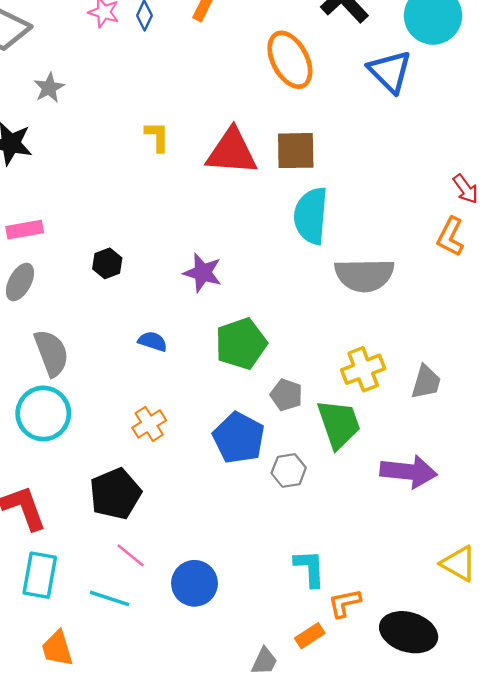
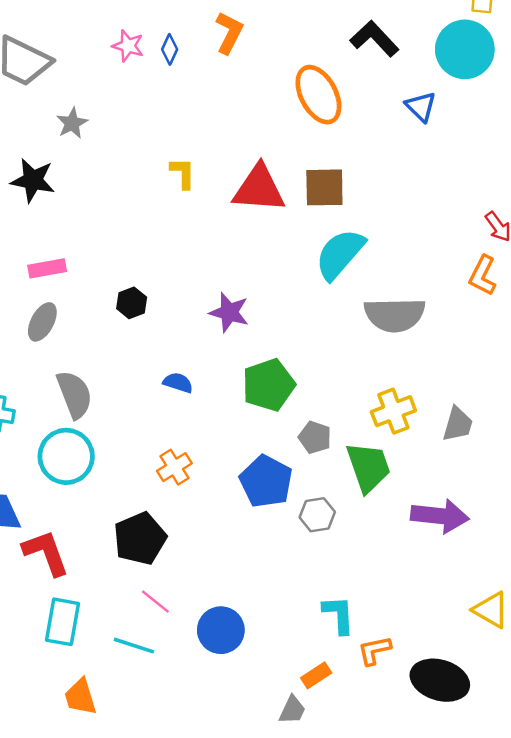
blue triangle: (390, 71) -> (421, 106), size x0.7
cyan semicircle: (311, 216) -> (340, 254), turned 36
orange rectangle: (310, 636) -> (316, 675), moved

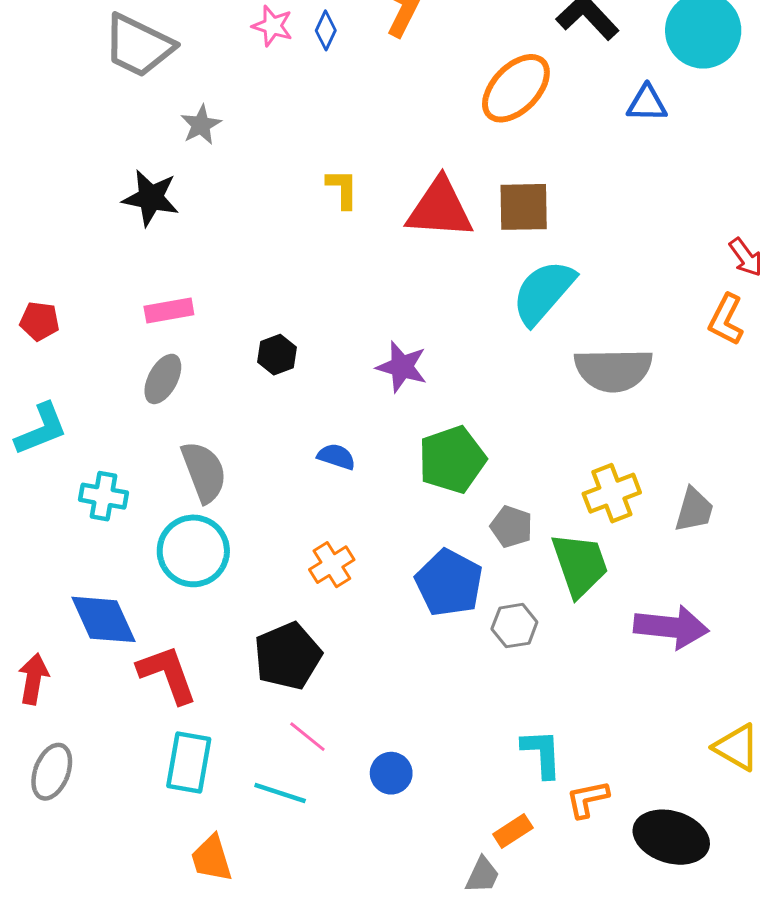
orange ellipse: (318, 95) -> (516, 88), turned 72
blue triangle: (421, 106) -> (647, 103), turned -44
blue circle: (221, 630) -> (391, 773), size x0.7

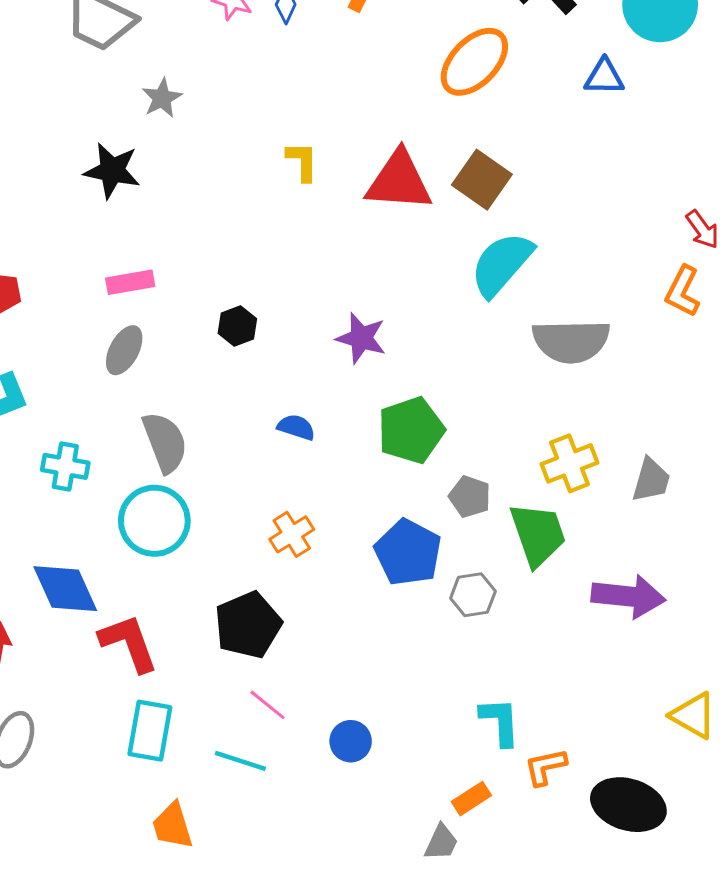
brown square: (524, 207) -> (482, 180), turned 36

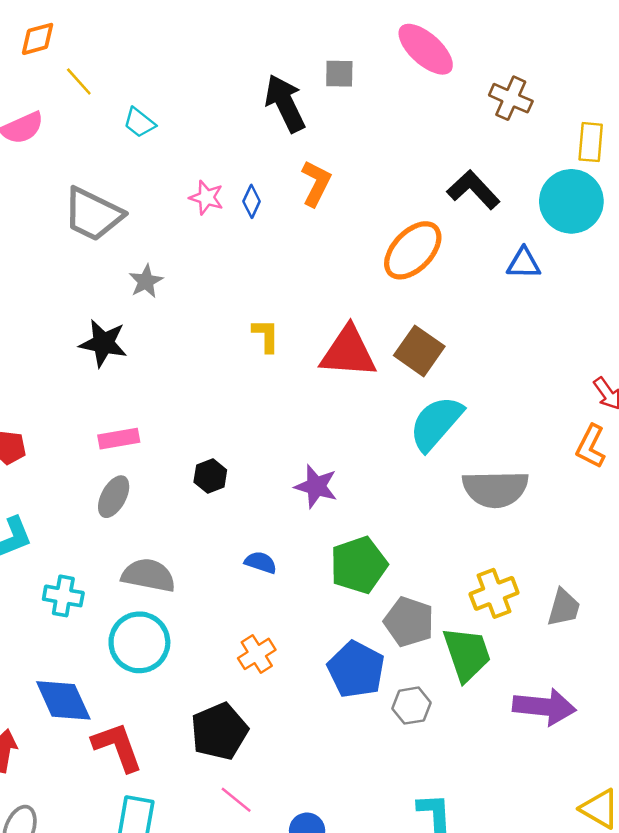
gray semicircle: (165, 442) -> (148, 575), turned -58
gray pentagon: (470, 497) -> (409, 622), size x1.4

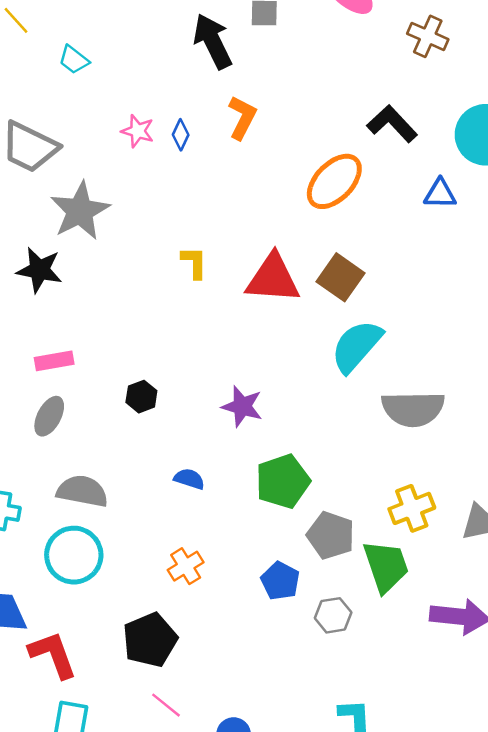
gray star: (146, 281) -> (80, 211), size x1.8
blue pentagon: (356, 669) -> (280, 581), size x0.7

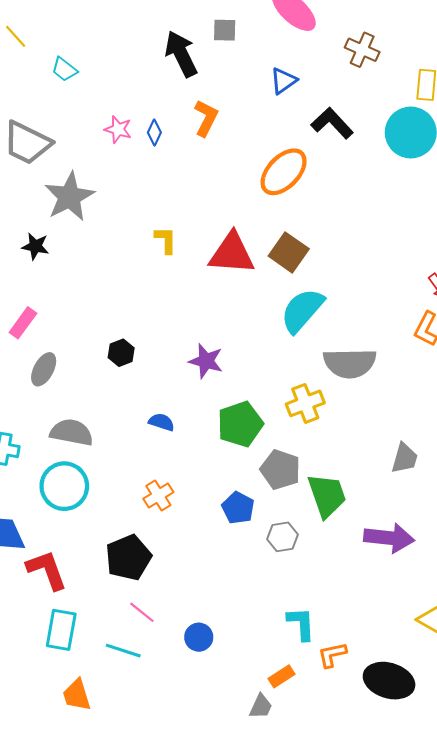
blue triangle: (440, 194) -> (284, 81), moved, turned -36
black star: (39, 270) -> (35, 246), size x0.7
pink rectangle: (54, 361) -> (23, 323), moved, turned -44
yellow cross: (412, 508) -> (305, 403), moved

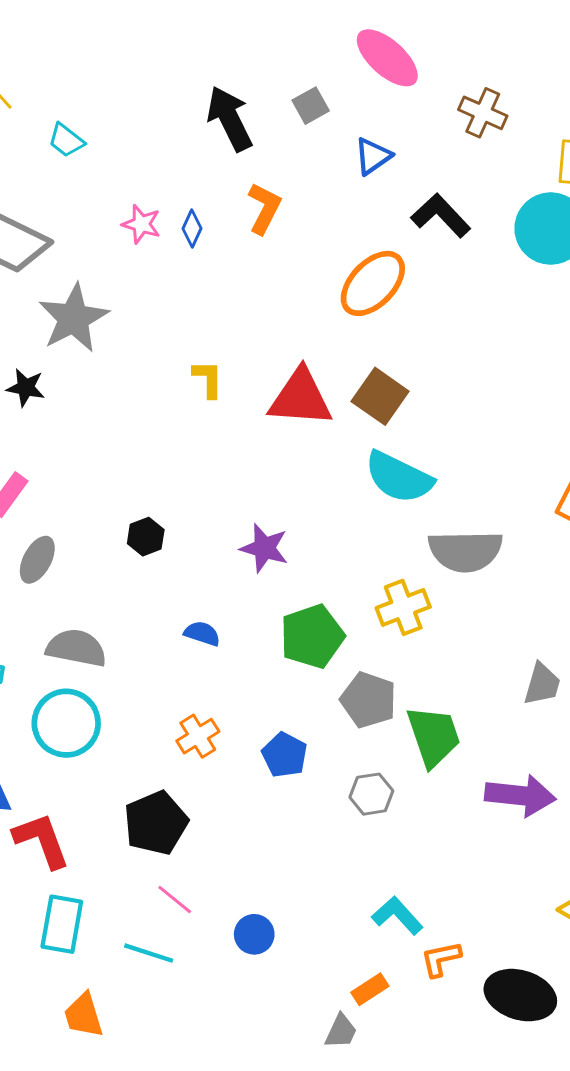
gray square: (225, 30) -> (311, 106), moved, turned -30
cyan semicircle: (302, 310) -> (399, 477), turned -105
blue pentagon: (238, 508) -> (285, 755), moved
cyan L-shape: (301, 624) -> (397, 916), turned -39

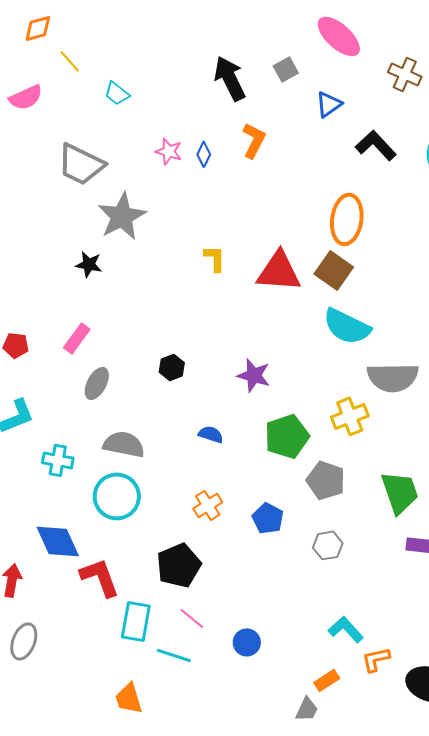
orange ellipse: (373, 283) -> (347, 219), moved, turned -36
green trapezoid: (434, 736) -> (400, 492), moved
cyan rectangle: (62, 924) -> (136, 621), moved

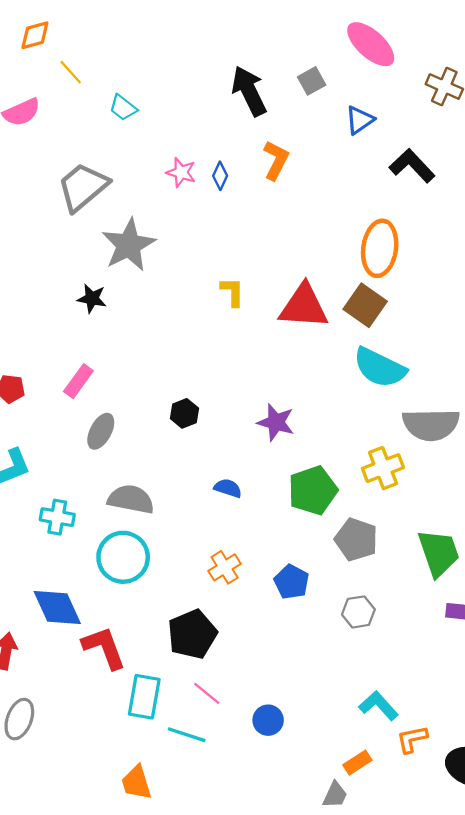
gray trapezoid: (81, 164) -> (83, 187), turned 114

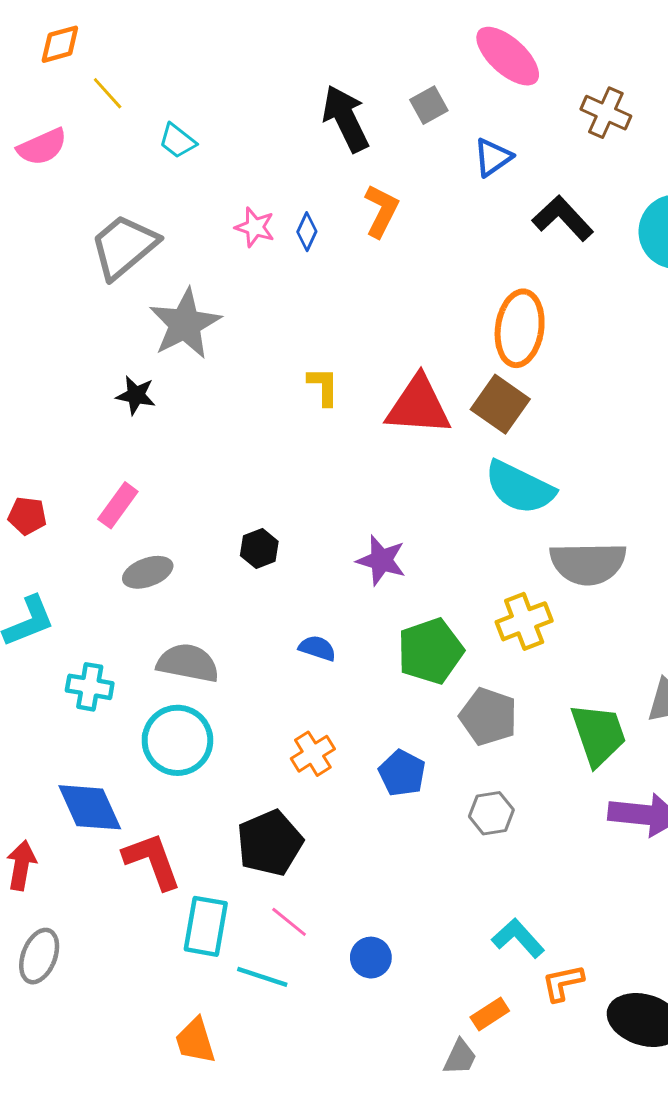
gray ellipse: (101, 431) -> (148, 572), turned 42

